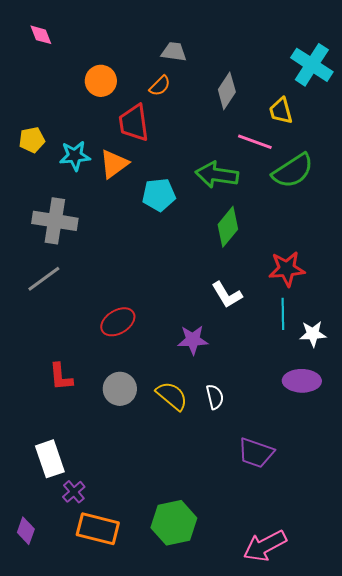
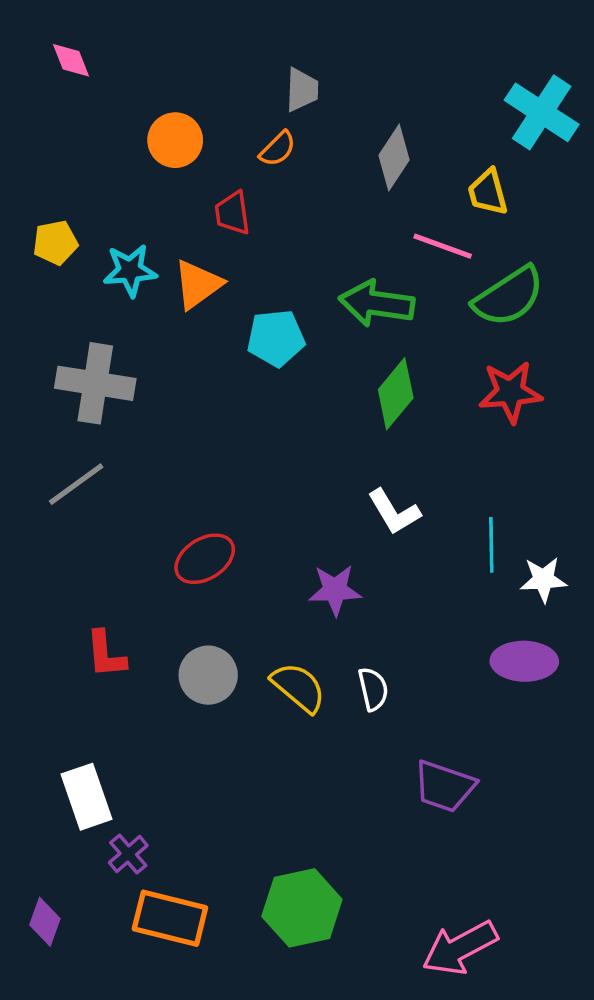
gray trapezoid: (174, 52) -> (302, 90), turned 84
red trapezoid: (134, 123) -> (232, 213), size x0.7
red star: (287, 269) -> (510, 392), moved

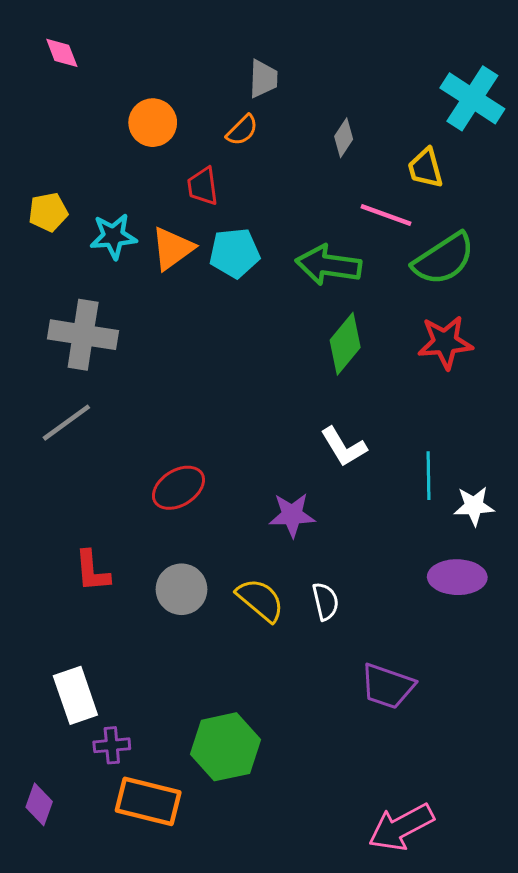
gray diamond: (394, 158) -> (344, 138), size x0.7
cyan pentagon: (276, 338) -> (235, 253), moved
purple cross: (128, 854) -> (112, 745), turned 36
green hexagon: (302, 908) -> (225, 747), moved

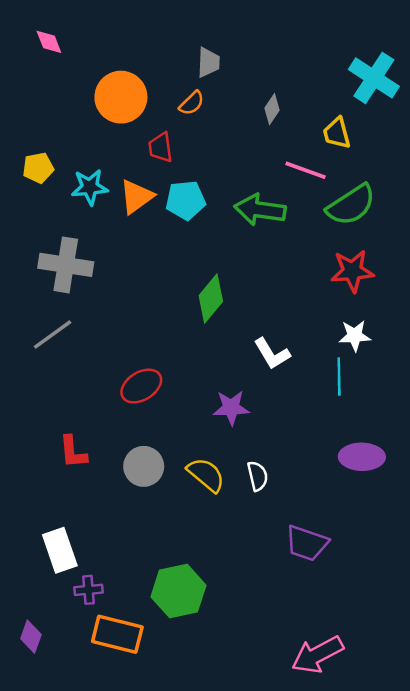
orange circle: (153, 123) -> (121, 97), size x1.4
green diamond: (345, 344) -> (211, 299), moved
white star: (474, 506) -> (355, 336), moved

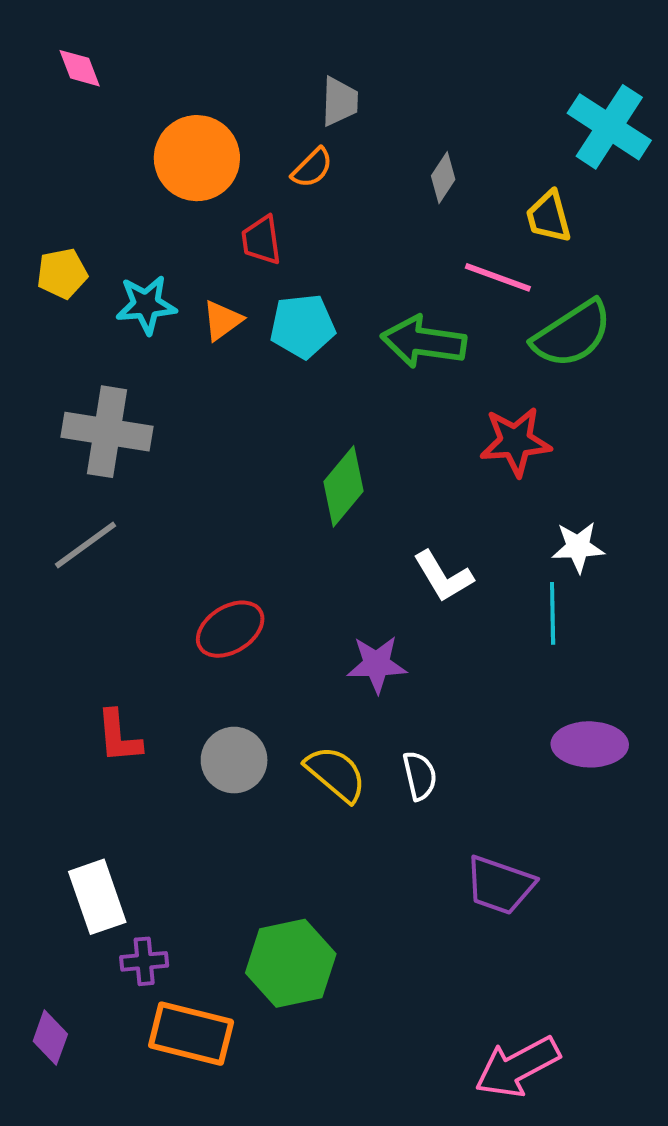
orange triangle: (136, 197) -> (222, 320), size x0.7
red star: (352, 271) -> (515, 441), moved

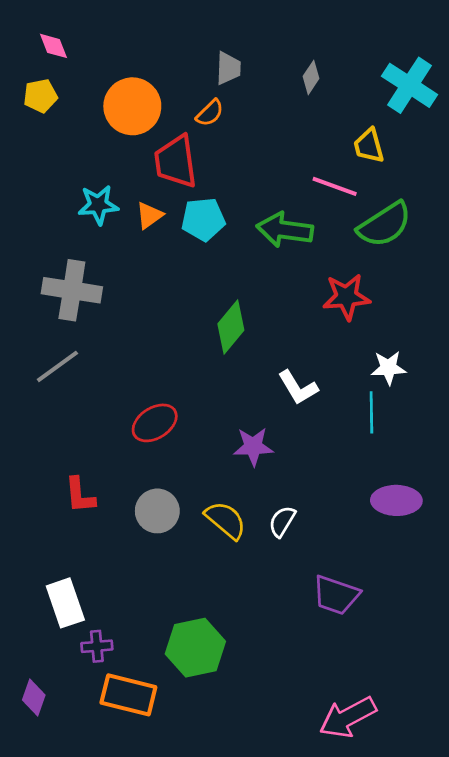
gray diamond: (443, 178) -> (311, 77), moved
red trapezoid: (261, 240) -> (176, 162), size x1.6
yellow pentagon: (62, 273) -> (40, 96), moved
white semicircle: (420, 776) -> (282, 521), turned -136

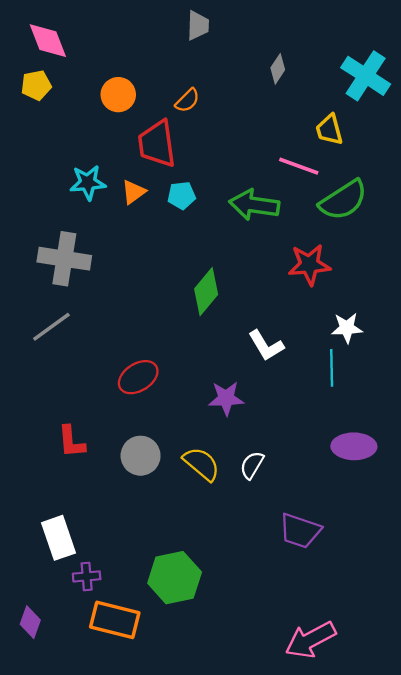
pink diamond: (54, 46) -> (48, 41), size x1.5
gray trapezoid: (228, 68) -> (198, 25), moved
orange circle: (132, 106) -> (118, 95), size x0.7
cyan pentagon: (203, 219) -> (182, 195), size x0.7

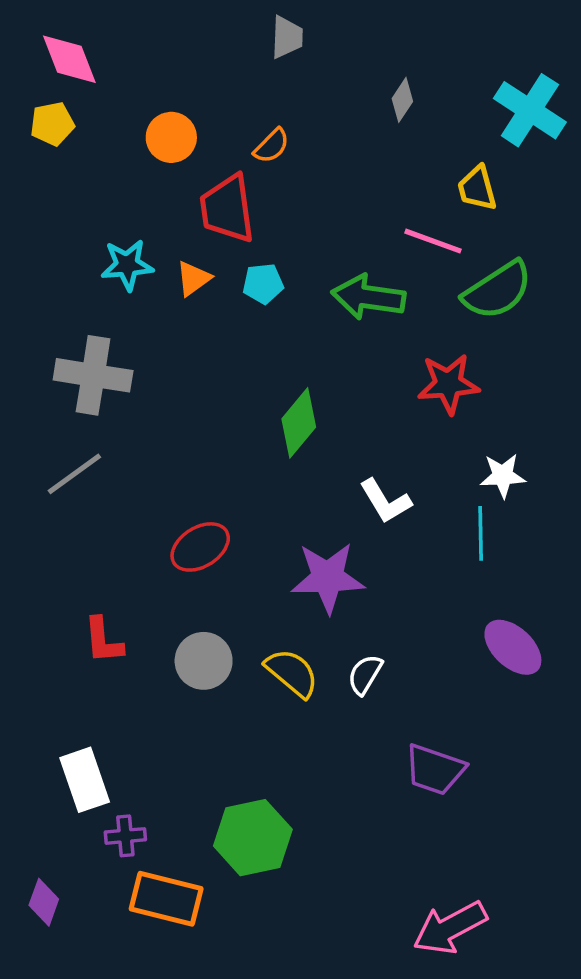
purple star: (226, 398) -> (328, 578), size x1.4
purple ellipse: (354, 446) -> (513, 647), turned 42

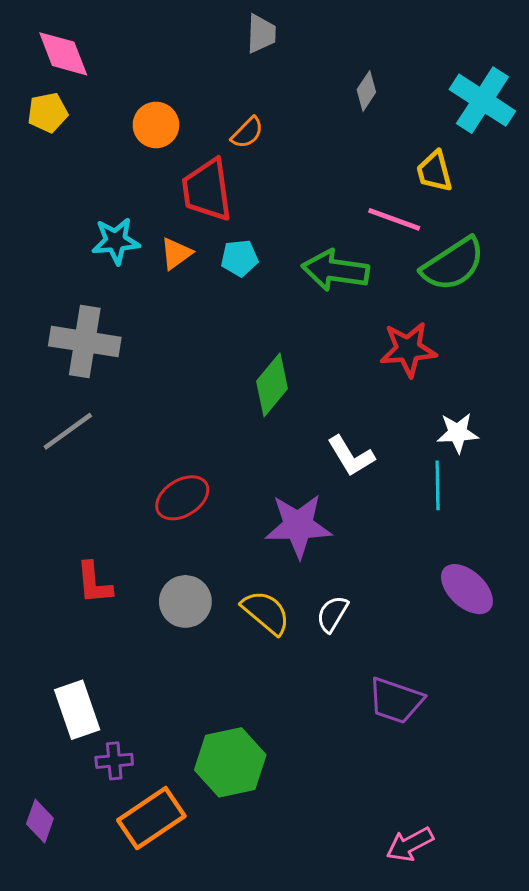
orange rectangle: (166, 899) -> (151, 818), turned -48
pink arrow: (450, 928) -> (410, 844), size x0.7

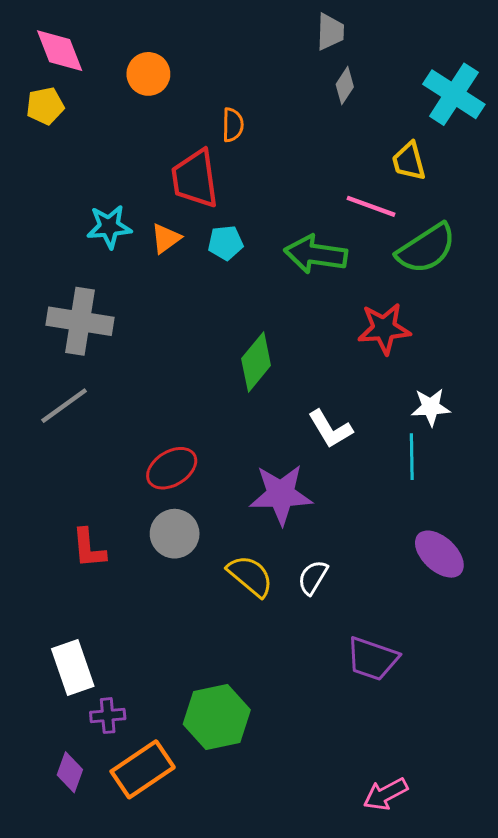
gray trapezoid: (261, 34) -> (330, 32), moved
orange circle: (156, 125) -> (148, 74), moved
orange semicircle: (247, 133) -> (233, 125), turned -44
gray circle: (185, 601) -> (175, 534), moved
purple diamond: (40, 821) -> (70, 772), moved

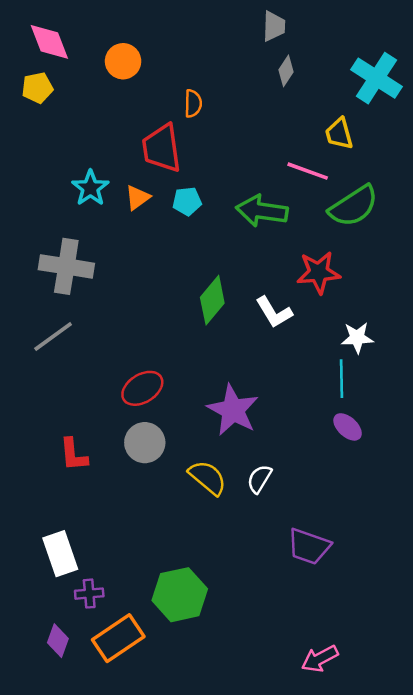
cyan star: (109, 227) -> (90, 188), turned -30
white L-shape: (330, 429) -> (274, 312), moved
purple star: (281, 494) -> (233, 410), turned 30
purple ellipse: (439, 554) -> (348, 427), moved, size x0.7

